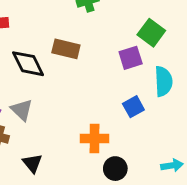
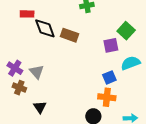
black diamond: (28, 64) -> (45, 28), moved
cyan semicircle: (163, 81) -> (131, 63), turned -114
orange cross: (95, 138) -> (107, 97), moved

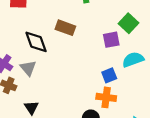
black diamond: (45, 28) -> (36, 42), moved

